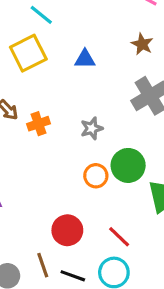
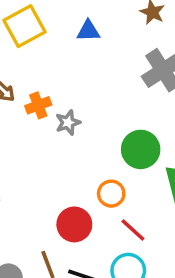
gray star: (92, 128) -> (68, 122), moved
orange circle: (96, 176) -> (111, 194), moved

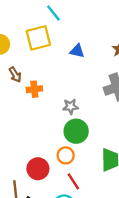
gray star: (68, 122) -> (71, 107), moved
green circle: (141, 149) -> (76, 131), moved

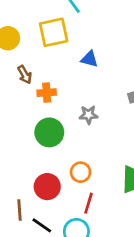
blue triangle: (77, 51) -> (89, 59), moved
green circle: (76, 131) -> (49, 132), moved
red line: (73, 181) -> (88, 203), turned 48

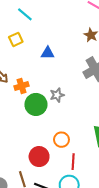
yellow square: (54, 32) -> (16, 39), size x0.6
green circle: (49, 132) -> (36, 104), moved

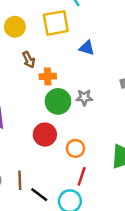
yellow square: (16, 39) -> (56, 23), size x1.6
red circle: (39, 157) -> (45, 135), moved

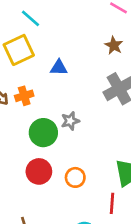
orange cross: (48, 76) -> (24, 96), moved
red line: (82, 176) -> (112, 203), moved

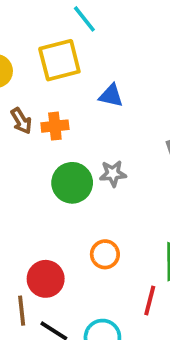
red circle: (39, 171) -> (46, 279), moved

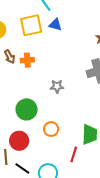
blue triangle: (111, 96) -> (55, 25), moved
green circle: (72, 183) -> (27, 109), moved

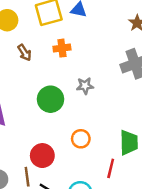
orange cross: (27, 60) -> (62, 48), moved
green circle: (27, 109) -> (50, 99), moved

